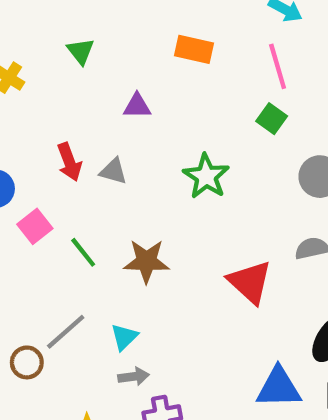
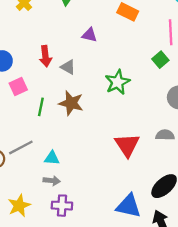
green line: (83, 252) -> (41, 107), turned 36
brown star: (147, 261) -> (71, 103), moved
cyan triangle: (124, 337) -> (52, 158), turned 35

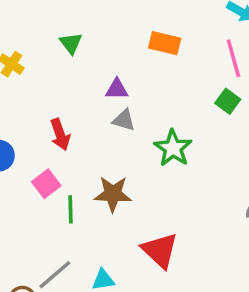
gray triangle: (68, 67) -> (124, 120), moved
pink square: (18, 86) -> (46, 184), moved
red triangle: (127, 145) -> (160, 250), moved

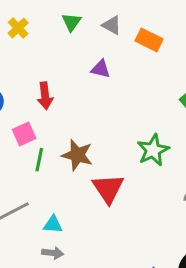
gray triangle: (124, 120) -> (112, 25), moved
green star: (173, 148) -> (153, 150), moved
red triangle: (160, 250) -> (108, 189), moved

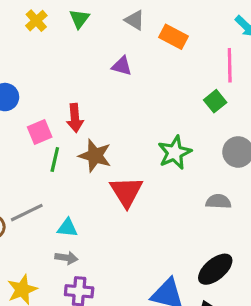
green triangle: (71, 22) -> (79, 19), moved
red arrow: (45, 96) -> (75, 118), moved

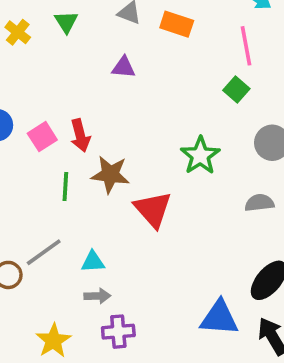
pink square: (40, 132) -> (42, 137), moved

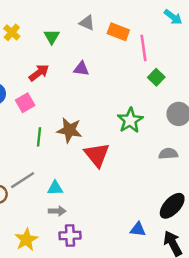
green triangle: (66, 22) -> (52, 37), moved
pink line: (246, 46) -> (143, 48), moved
purple triangle: (124, 67) -> (81, 69), moved
red arrow: (80, 135) -> (39, 73), moved, turned -115
blue triangle: (219, 318) -> (138, 229), size x0.6

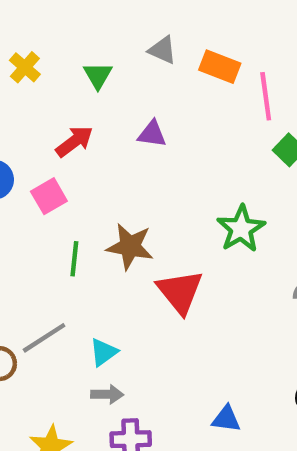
cyan triangle: (55, 188) -> (104, 352), turned -35
blue triangle: (138, 229) -> (226, 419), moved

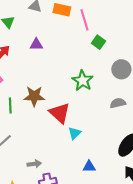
cyan triangle: (104, 352) -> (75, 133), moved

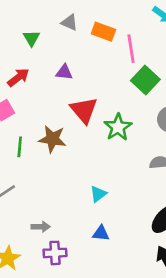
green square: (99, 42) -> (145, 80), size x1.5
red triangle: (60, 113) -> (84, 110), moved
blue triangle: (89, 167) -> (101, 233), moved

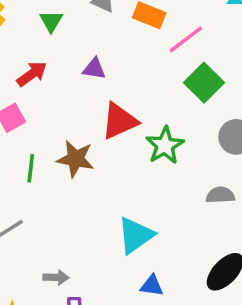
pink line: (131, 49) -> (186, 39), turned 60
red triangle: (84, 110) -> (119, 121), turned 44
cyan triangle: (98, 194) -> (135, 235), size x1.6
blue triangle: (101, 233) -> (152, 286), moved

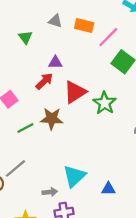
red arrow: (32, 74) -> (44, 81), moved
green line: (31, 168) -> (25, 128), turned 63
cyan triangle: (135, 235) -> (74, 176), moved

